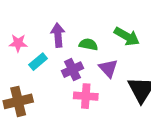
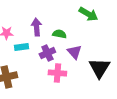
green arrow: (127, 36) -> (88, 14), moved
cyan rectangle: (38, 62) -> (21, 47), turned 32

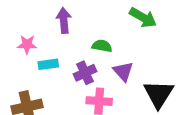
purple arrow: (36, 27) -> (64, 20), moved

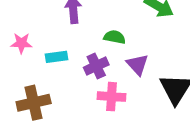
pink star: (27, 44) -> (21, 43), moved

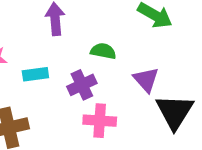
purple triangle: (137, 65) -> (146, 80), moved

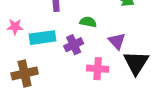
cyan rectangle: (35, 74) -> (43, 38), size x1.5
pink cross: (100, 121) -> (98, 69), moved

